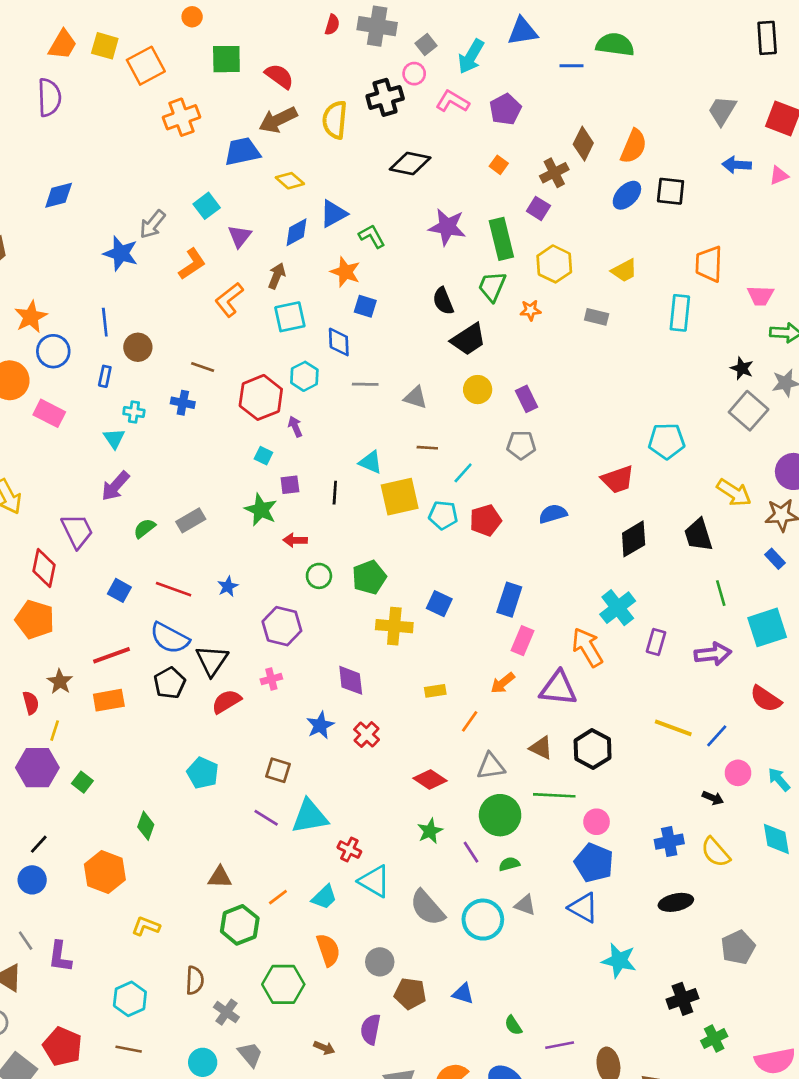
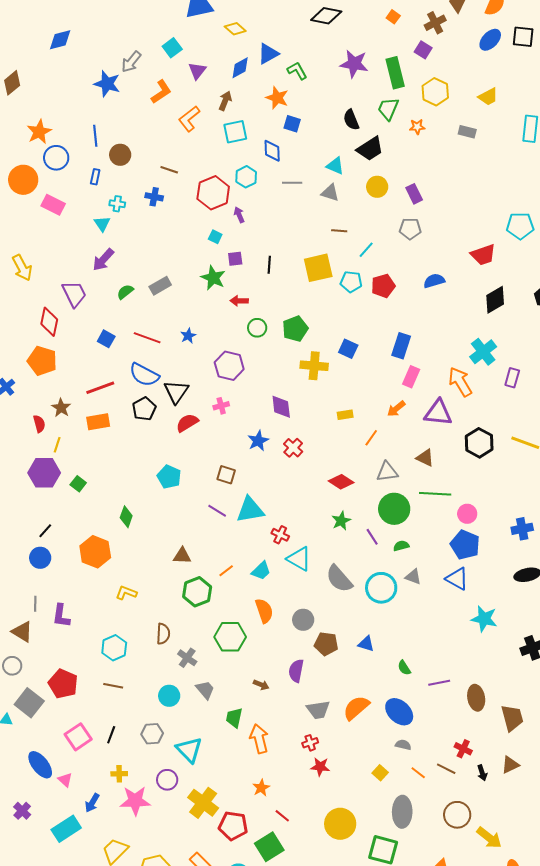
cyan triangle: (371, 462) -> (335, 166), moved
black hexagon: (593, 749) -> (479, 443), moved
gray line: (26, 941) -> (35, 604), turned 35

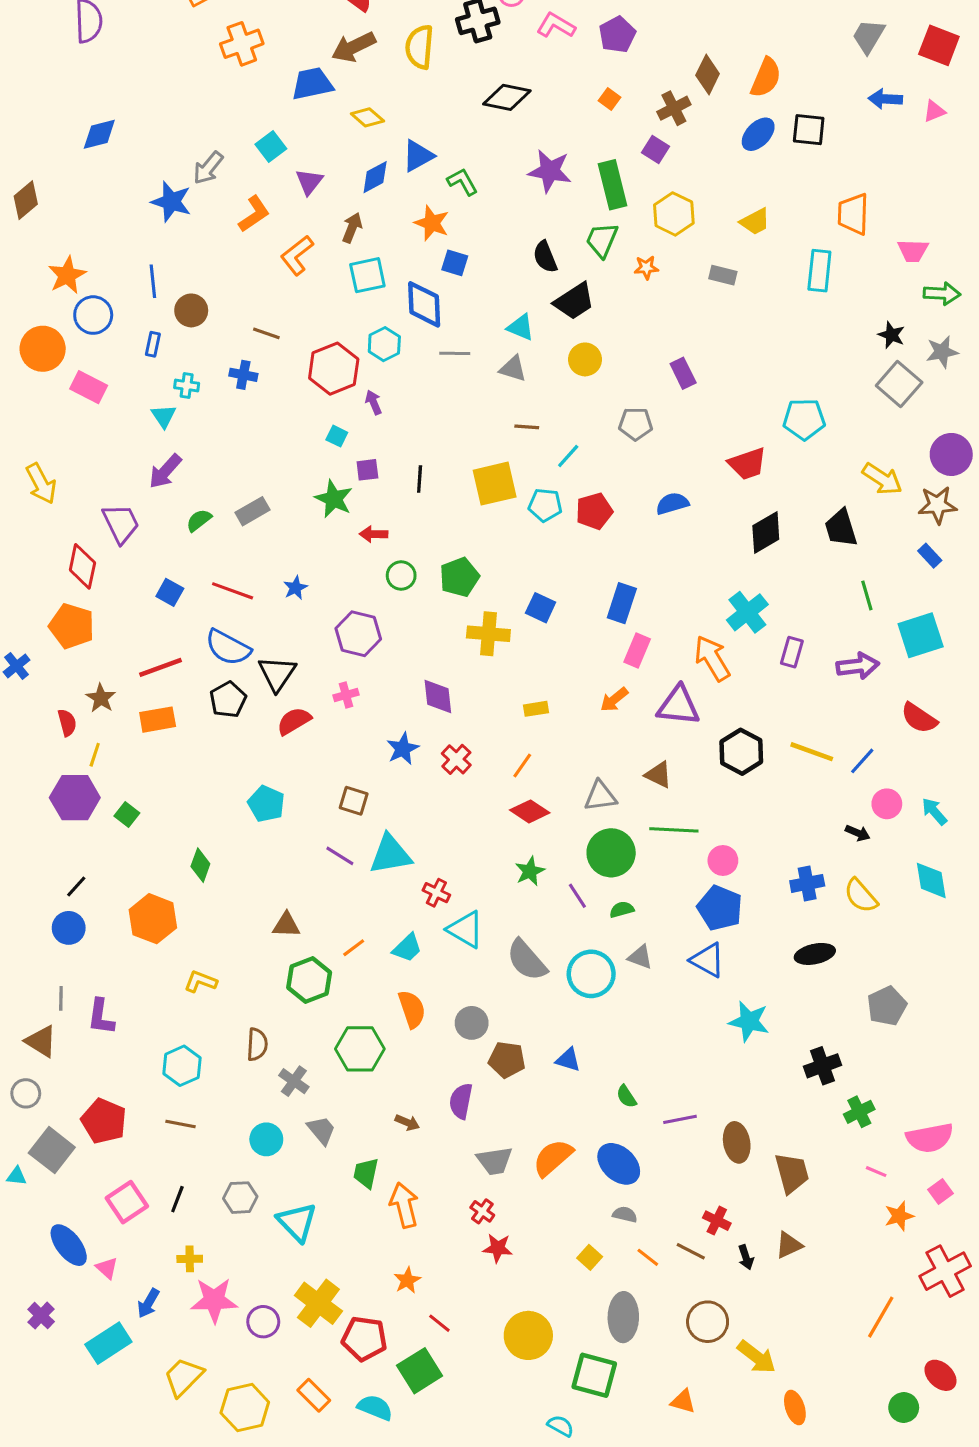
blue diamond: (272, 151) -> (424, 304), size x1.4
purple rectangle: (414, 194) -> (683, 373), moved
orange line: (371, 438) -> (522, 765), moved
red cross: (310, 743) -> (482, 1211), turned -35
purple circle: (167, 780) -> (263, 1322), moved

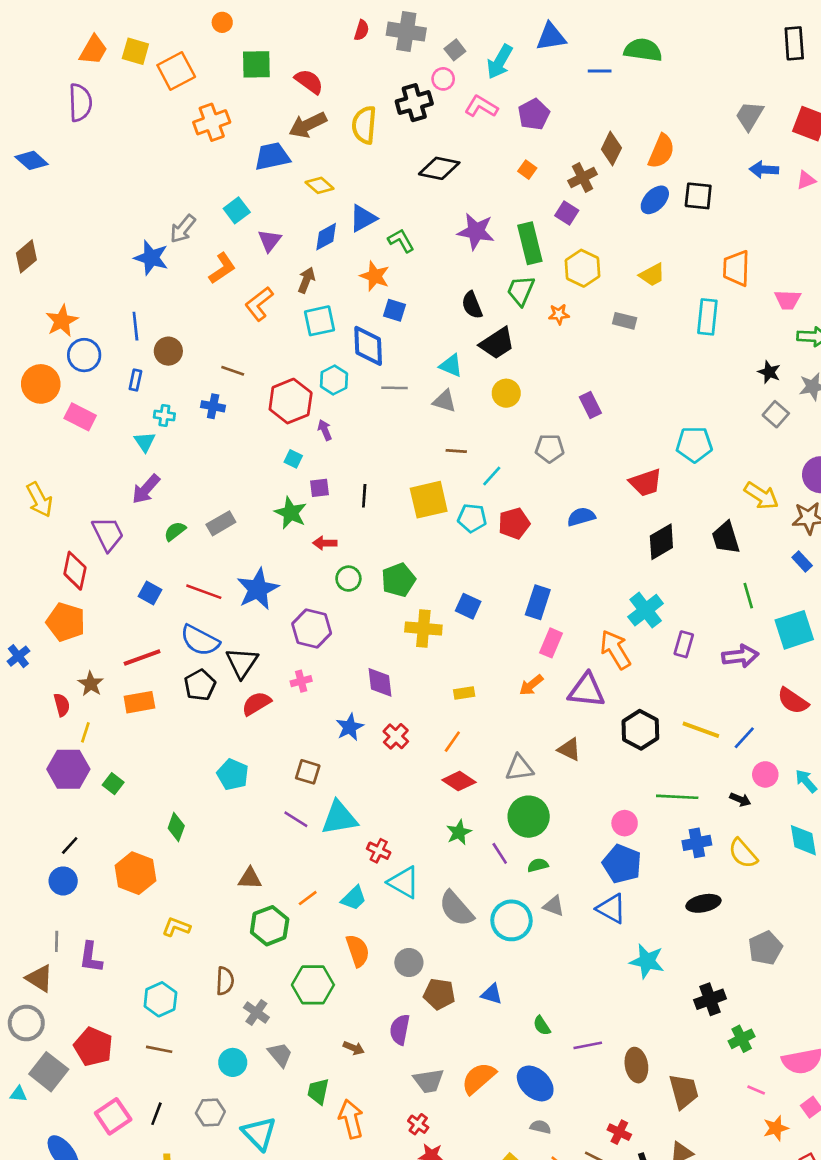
blue diamond: (99, 134) -> (32, 160), moved, turned 56
gray square: (899, 384) -> (776, 414), size x0.7
blue star: (295, 588) -> (258, 589), size x2.0
green line: (674, 830) -> (677, 797), moved
gray circle: (26, 1093) -> (26, 1023), size x1.4

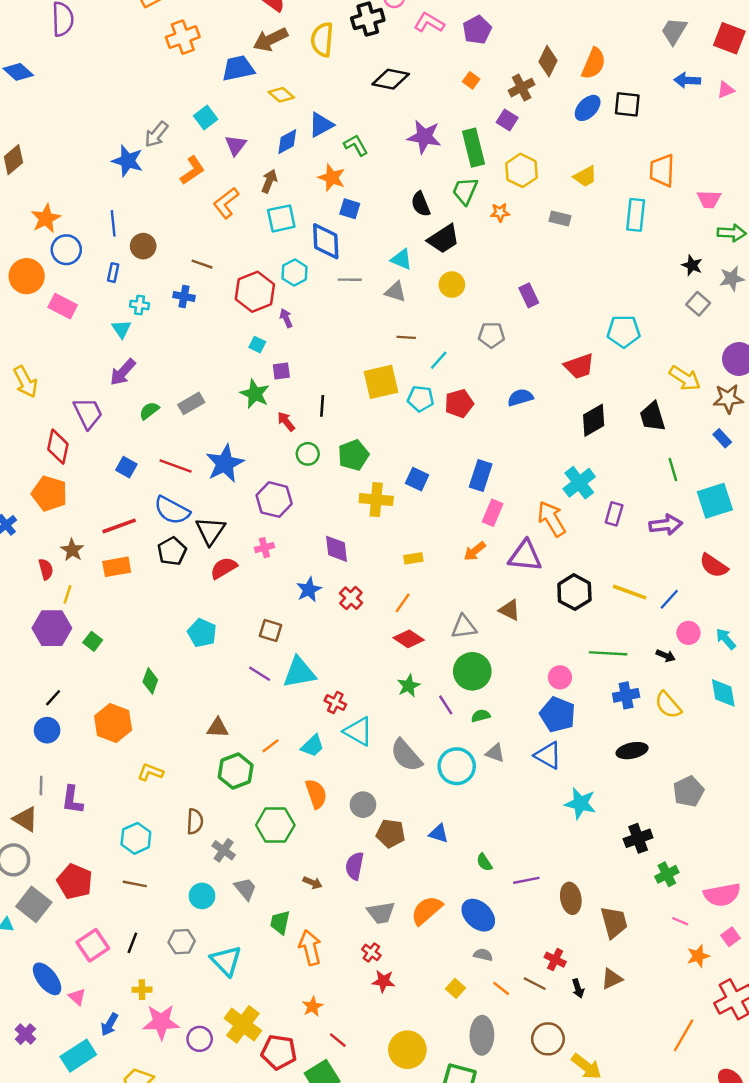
black line: (364, 496) -> (322, 406), moved
red arrow: (325, 543) -> (286, 421), turned 50

